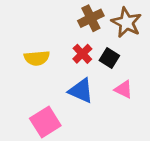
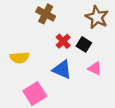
brown cross: (91, 18) -> (46, 14), moved, turned -36
yellow semicircle: (37, 58) -> (20, 58), moved

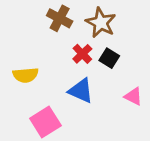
brown star: (97, 17) -> (101, 23), moved
pink triangle: (95, 68) -> (133, 96), moved

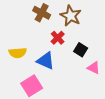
black square: (109, 58) -> (81, 50), moved
blue triangle: (81, 91) -> (46, 61), moved

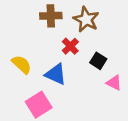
brown cross: (42, 13) -> (51, 16), turned -30
yellow semicircle: (18, 53) -> (22, 64), turned -132

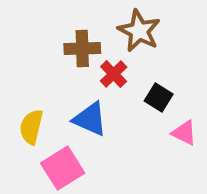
brown cross: (51, 16) -> (82, 48), moved
yellow semicircle: (22, 64) -> (31, 127), moved, turned -120

